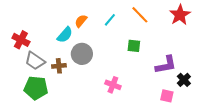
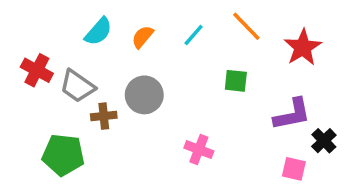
red star: (180, 15) -> (303, 47), moved
cyan semicircle: (65, 35) -> (98, 32), moved
gray trapezoid: (35, 61) -> (77, 86), moved

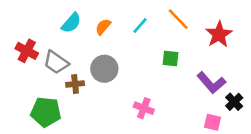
purple L-shape: (292, 114) -> (211, 83), turned 60

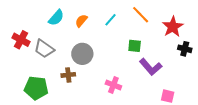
purple L-shape: (211, 83) -> (151, 67), moved
brown cross: (75, 84) -> (68, 75), moved
black cross: (234, 102) -> (185, 49), moved, turned -32

